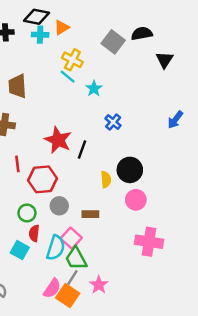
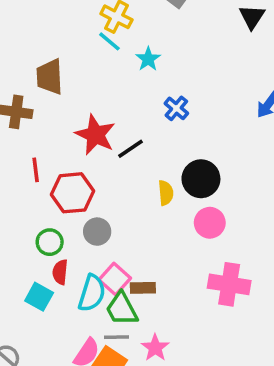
brown trapezoid: (17, 86) -> (50, 77), moved
black line: (82, 150) -> (131, 149), turned 36
brown rectangle: (90, 214) -> (143, 288), moved
gray line: (72, 278) -> (116, 337), turned 56

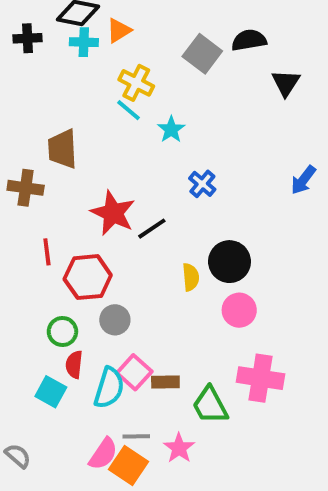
green trapezoid: (122, 309) -> (210, 405), moved

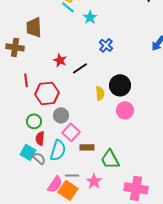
red star: (113, 213) -> (60, 60), size x0.6
pink square: (134, 372) -> (71, 132), moved
pink cross: (261, 378) -> (136, 188), moved
gray semicircle: (18, 456) -> (39, 158), moved

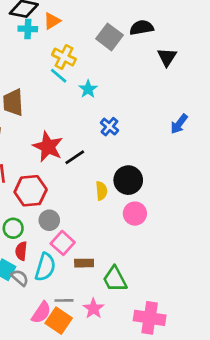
red star: (60, 60) -> (48, 147), size x1.6

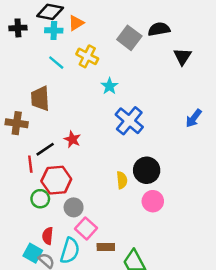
cyan line: (59, 76) -> (56, 63), moved
blue cross: (109, 127) -> (129, 121), size x1.6
red star: (48, 147) -> (72, 139), size x0.6
black line: (75, 157) -> (45, 149), moved
green circle: (13, 228) -> (40, 199), moved

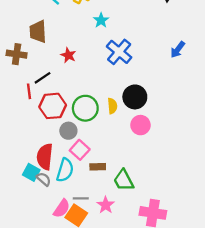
red star: (72, 139) -> (68, 55), moved
green circle: (40, 199) -> (85, 108), moved, size x1.5
red semicircle: (48, 236) -> (45, 157), size x1.6

